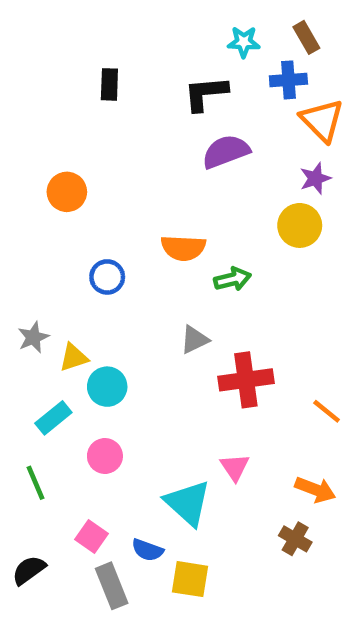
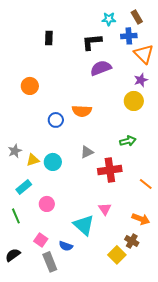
blue circle: (107, 277) -> (56, 120), moved
green arrow: (233, 279) -> (128, 141), moved
cyan circle: (107, 387) -> (53, 162), moved
yellow square: (190, 579) -> (117, 255), moved, turned 36

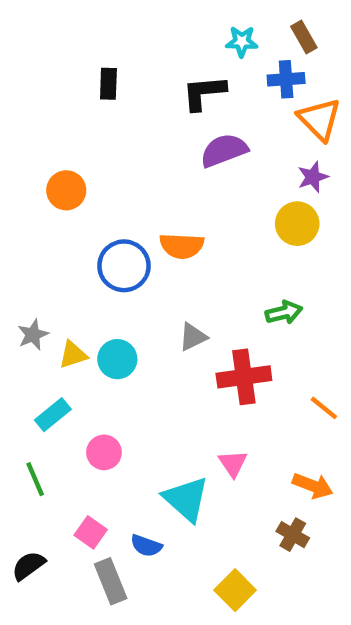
blue circle: (56, 120) -> (124, 266), size x1.5
yellow square: (117, 255) -> (235, 590), moved

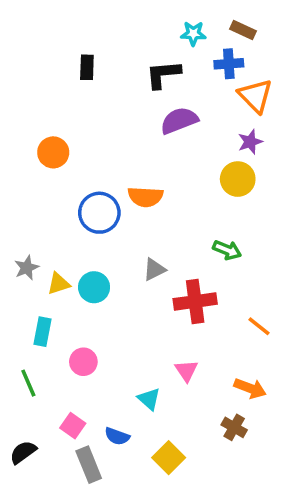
brown rectangle: (304, 37) -> (243, 30), turned -35
green arrow: (284, 312) -> (227, 250), turned 36
cyan rectangle: (53, 415) -> (43, 332), turned -40
cyan triangle: (186, 499) -> (149, 399), size x0.6
yellow square: (235, 590) -> (169, 458), moved

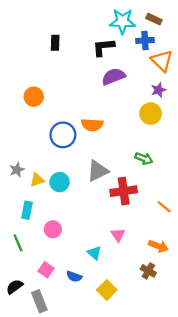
cyan star: (193, 34) -> (122, 21), size x1.6
gray triangle: (154, 269) -> (98, 171), size x1.5
gray rectangle: (89, 465) -> (39, 301), moved

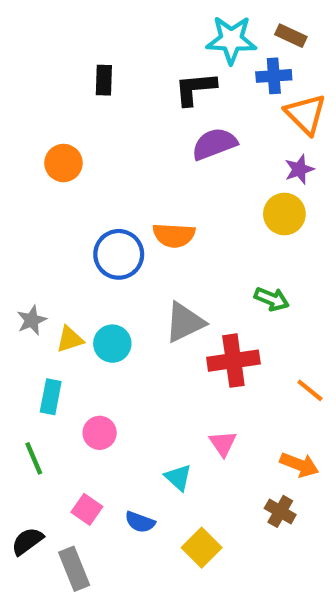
orange circle: (34, 97) -> (63, 163), moved

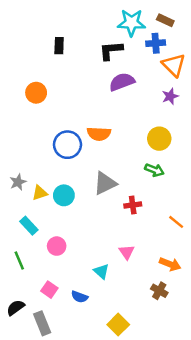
yellow circle: (284, 214) -> (159, 139), moved
red cross: (233, 361) -> (133, 205), size x0.6
cyan rectangle: (51, 397) -> (29, 226), turned -54
yellow square: (202, 548) -> (118, 325), moved

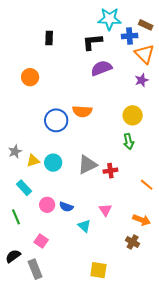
brown rectangle: (165, 20) -> (146, 25), moved
green arrow: (154, 170) -> (129, 141), turned 56
gray triangle: (105, 183) -> (87, 165), moved
blue semicircle: (80, 297) -> (66, 207), moved
yellow square: (118, 325) -> (98, 270), turned -36

